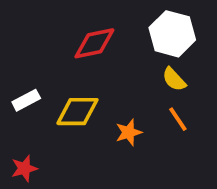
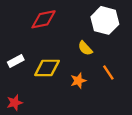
red diamond: (94, 43) -> (44, 19), moved
yellow semicircle: (174, 79) -> (85, 48), moved

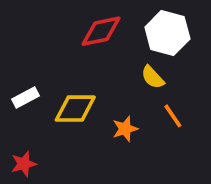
red diamond: (44, 19) -> (101, 31), moved
yellow semicircle: (85, 48) -> (153, 77), moved

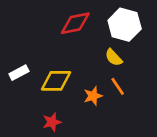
orange line: (173, 116) -> (118, 86), moved
red star: (24, 164) -> (52, 122), moved

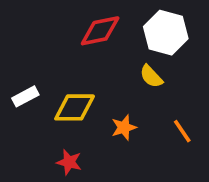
orange line: (118, 86) -> (182, 131), moved
red star: (52, 122) -> (69, 162), turned 30

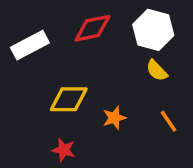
yellow semicircle: (151, 76) -> (157, 70), moved
white rectangle: (25, 96) -> (30, 45), moved, size x1.5

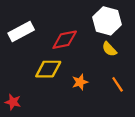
red diamond: (92, 28) -> (65, 40), moved
red star: (64, 150) -> (13, 102), moved

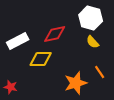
white rectangle: (21, 31) -> (18, 41), moved
orange star: (80, 82) -> (76, 83), moved, size x1.6

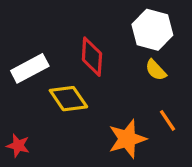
red diamond: (55, 34) -> (92, 57), turned -75
yellow diamond: (41, 59) -> (68, 99), turned 55

